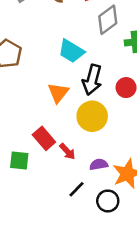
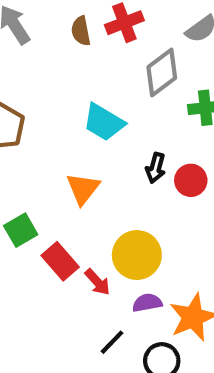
black arrow: (92, 80) -> (156, 168), moved, size x0.6
yellow circle: (92, 116) -> (137, 255), moved
green square: (19, 161) -> (21, 230), moved, turned -36

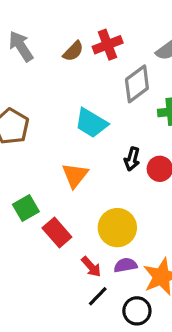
brown semicircle: (81, 31) -> (73, 51), turned -125
red arrow: (97, 282) -> (91, 267), moved

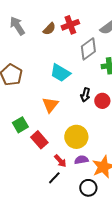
black line: (98, 296) -> (54, 178), moved

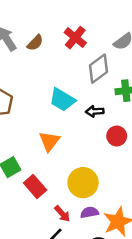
red cross: (70, 25) -> (75, 38), turned -30
brown semicircle: (49, 29) -> (35, 43), moved
black arrow: (85, 95) -> (95, 111), moved, turned 72

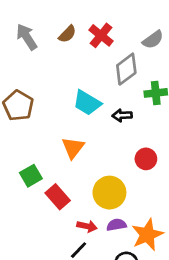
brown semicircle: (35, 43) -> (67, 34), moved
red circle: (117, 136) -> (146, 159), moved
red arrow: (62, 214) -> (87, 226), turned -36

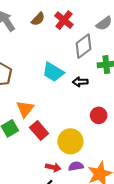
orange triangle: (73, 148) -> (25, 109), moved
red rectangle: (58, 197) -> (39, 131), moved

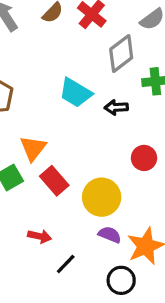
purple semicircle: (76, 166) -> (110, 235), turned 32
red arrow: (53, 167) -> (40, 236), moved

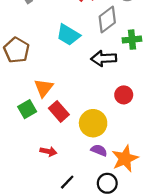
cyan trapezoid: (75, 93) -> (68, 35), moved
black arrow: (116, 107) -> (104, 58), size x1.5
black line: (66, 264) -> (67, 182), moved

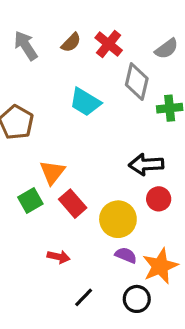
gray diamond: (107, 20) -> (137, 82), turned -40
black arrow: (104, 58) -> (146, 164), moved
red circle: (124, 95) -> (159, 199), moved

